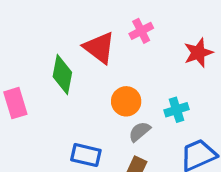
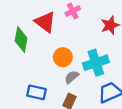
cyan cross: (176, 110) -> (96, 63), size x1.6

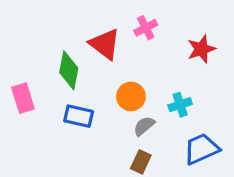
cyan cross: (96, 63) -> (180, 105), size x0.6
blue rectangle: (36, 92) -> (79, 116), moved

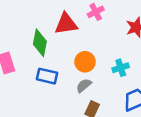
red triangle: (105, 44) -> (66, 24), turned -45
gray semicircle: (144, 126) -> (84, 86), moved

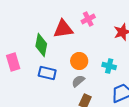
cyan cross: (121, 68) -> (109, 66), turned 32

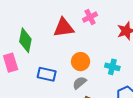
green diamond: (41, 45) -> (25, 40), moved

